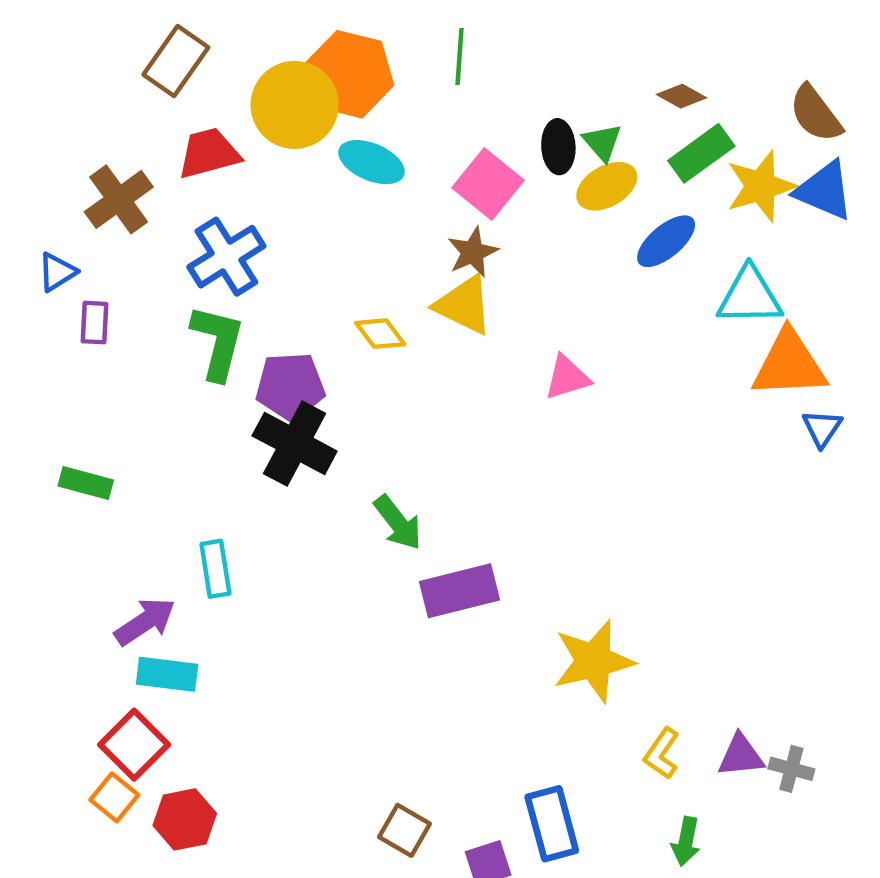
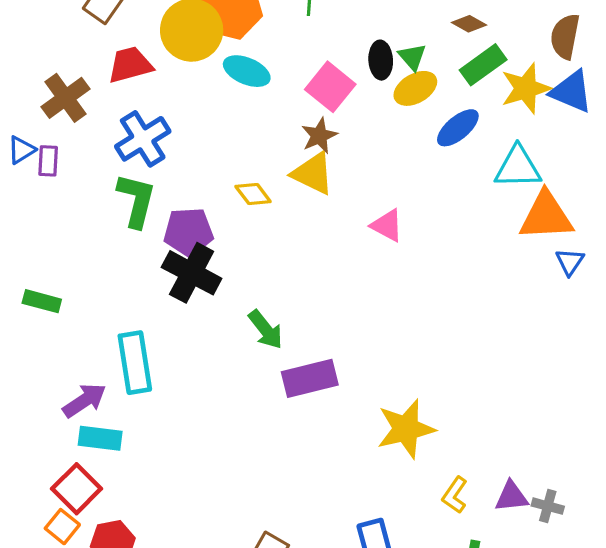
brown semicircle: (816, 114) -> (565, 36), turned 48
purple rectangle: (95, 323) -> (48, 161), moved
pink triangle: (567, 378) -> (387, 226), turned 45
cyan rectangle: (215, 569) -> (135, 363), size x1.5

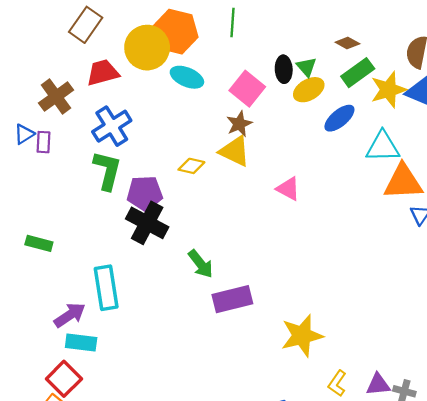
yellow diamond: (253, 194) -> (191, 166), turned -40

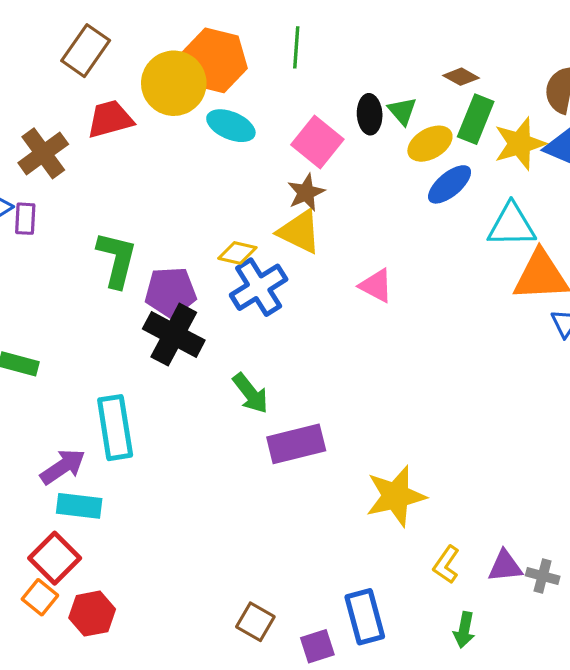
green rectangle: (358, 73) -> (476, 119), turned -32
yellow ellipse: (309, 90) -> (430, 144), moved
blue cross: (112, 126) -> (259, 287), moved

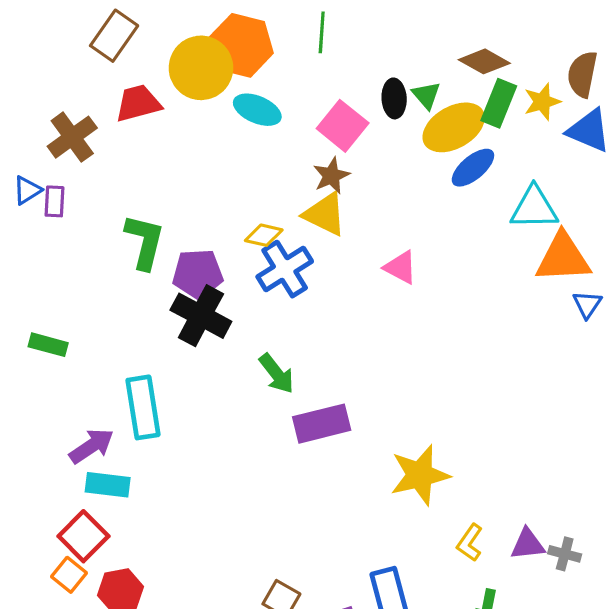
brown diamond: (461, 77) -> (484, 61), size x1.4
yellow ellipse: (430, 144) -> (454, 127), size x1.4
yellow star: (520, 144) -> (542, 102), moved, size x0.7

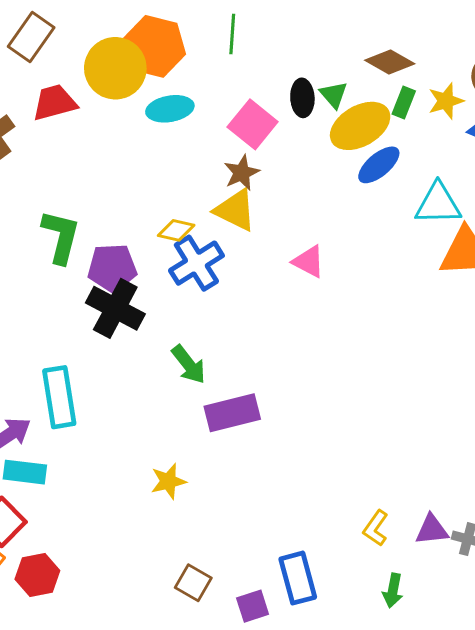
green rectangle: (499, 103) -> (404, 103), size x0.7
cyan ellipse: (257, 110) -> (170, 109), turned -33
yellow star: (420, 475) -> (168, 481), moved, size x0.6

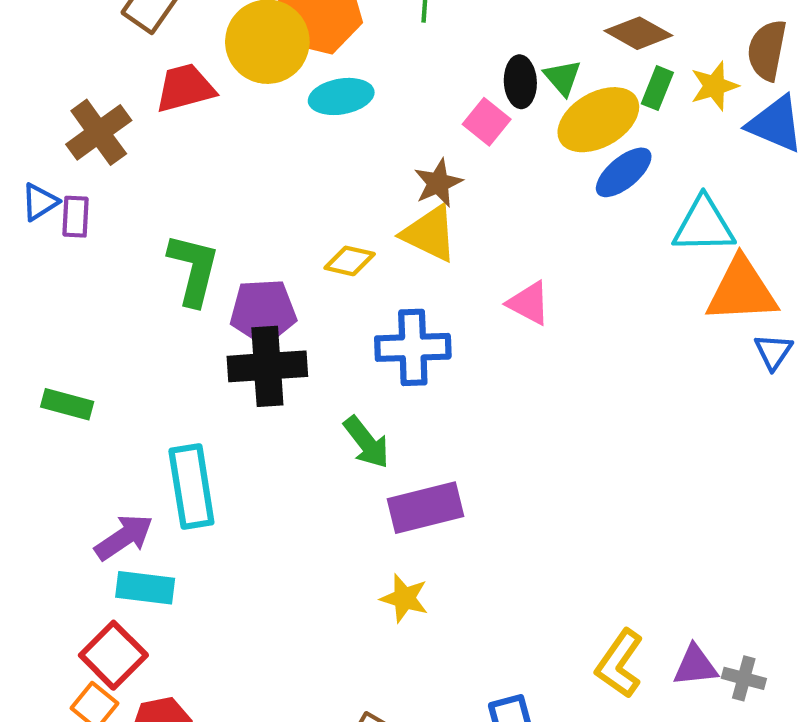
pink square: (253, 124) -> (487, 122), moved, size x0.7
blue cross: (196, 263) -> (413, 347), moved, turned 30
black cross: (115, 308) -> (267, 366), turned -32
yellow star: (168, 481) -> (404, 598), moved, turned 30
yellow L-shape: (376, 528) -> (619, 664), size x1.4

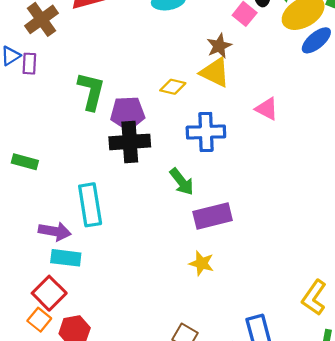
purple arrow: (124, 537) -> (55, 231), turned 44

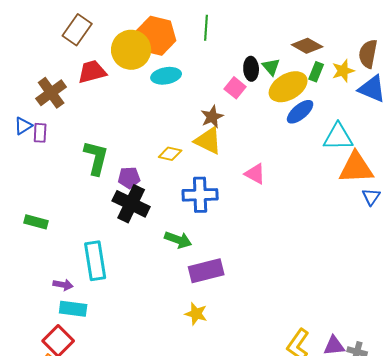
purple pentagon: (128, 113) -> (129, 178), size x0.7
black cross: (130, 142) -> (131, 204), turned 30
green arrow: (182, 182) -> (178, 240), turned -32
purple arrow: (55, 231) -> (63, 285), size x0.7

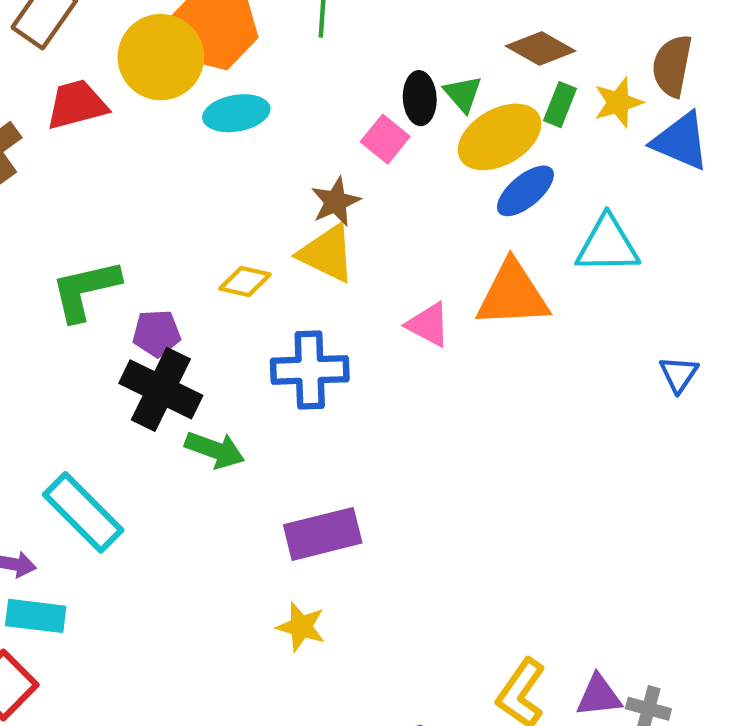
green L-shape: (96, 158) -> (85, 290), turned -117
orange triangle: (356, 168) -> (513, 294), moved
green arrow: (178, 240) -> (215, 450), moved
cyan rectangle: (95, 261) -> (83, 512), turned -36

